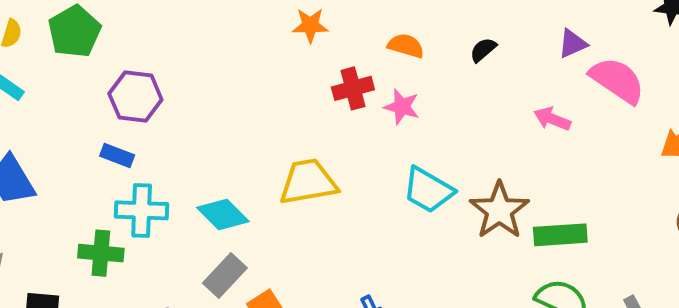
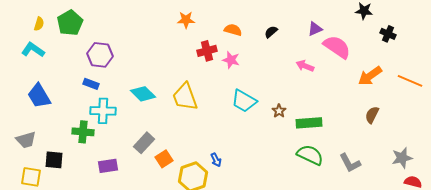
yellow trapezoid: (308, 182) -> (185, 97), turned -100
brown star: (499, 210) -> (279, 111), size x0.5
cyan diamond: (223, 214) -> (143, 94), moved

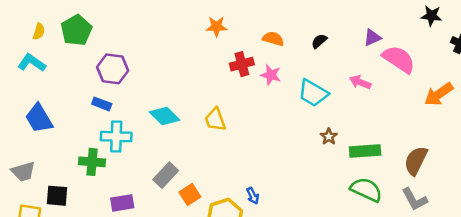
yellow trapezoid: (185, 97) -> (215, 120), size x0.7
cyan trapezoid: (244, 101) -> (313, 93), moved
brown semicircle: (372, 115) -> (416, 161), moved, size x1.4

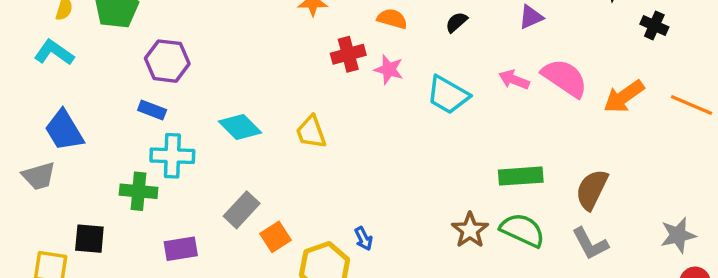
pink semicircle: (399, 59) -> (565, 78), moved
brown star: (329, 137) -> (470, 230), moved, size x1.5
gray trapezoid: (23, 172) -> (39, 176), moved

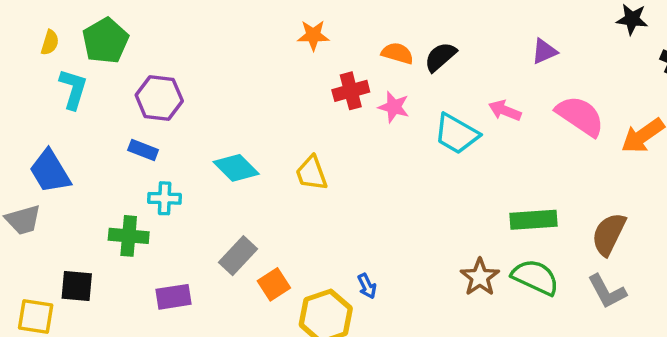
black semicircle: (456, 22) -> (440, 57), moved, size x1.4
cyan L-shape: (54, 53) -> (73, 89), moved, turned 72
pink arrow: (514, 80) -> (505, 111), moved
cyan cross: (172, 156) -> (165, 198), size x0.7

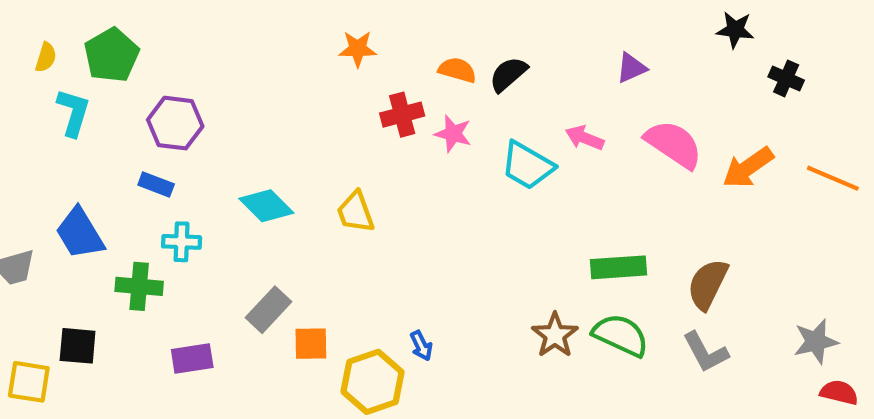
blue trapezoid: (50, 171) -> (80, 233), moved
orange square: (274, 284) -> (311, 344), turned 32

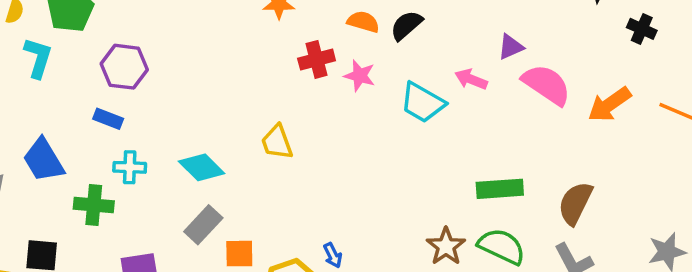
purple triangle: (631, 68) -> (511, 47), moved
cyan diamond: (266, 206) -> (202, 167), moved

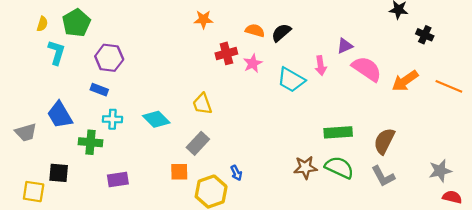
pink star: (360, 76) -> (253, 63), turned 30
pink arrow: (471, 79) -> (321, 66), turned -120
gray rectangle: (203, 225) -> (198, 143), moved
brown star: (446, 246) -> (305, 167), turned 30

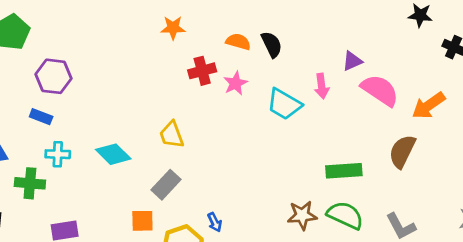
black semicircle: (281, 33) -> (272, 44), turned 105
brown semicircle: (384, 141) -> (402, 151), moved

